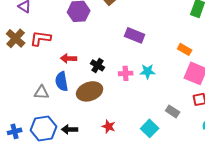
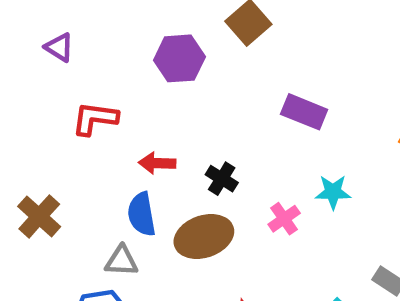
brown cross: (16, 38) -> (39, 216), moved
pink cross: (126, 73) -> (284, 219), moved, turned -32
gray triangle: (42, 92) -> (122, 261), moved

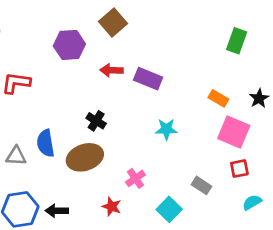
red arrow: (157, 163) -> (112, 70), moved
pink cross: (284, 219) -> (135, 178), moved
gray triangle: (122, 261) -> (16, 156), moved

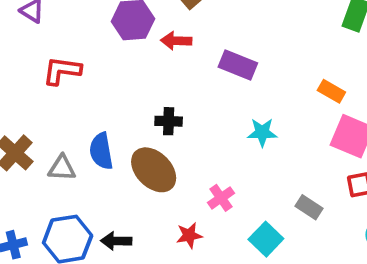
red arrow: (112, 70) -> (176, 41), moved
black cross: (96, 121) -> (169, 121), turned -30
brown ellipse: (85, 157) -> (154, 170), turned 64
red star: (112, 207) -> (189, 235), turned -30

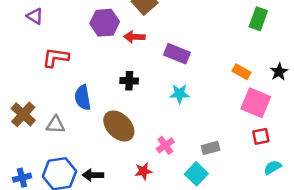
black cross: (169, 121) -> (129, 81), moved
cyan star: (262, 132) -> (180, 94), moved
blue semicircle: (101, 151) -> (83, 98), moved
gray rectangle: (309, 207) -> (211, 148), moved, turned -48

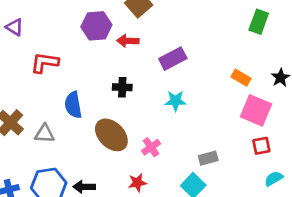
purple triangle: (35, 16) -> (15, 27), moved
purple rectangle: (177, 54) -> (173, 59), turned -50
pink cross: (165, 145) -> (151, 147), moved

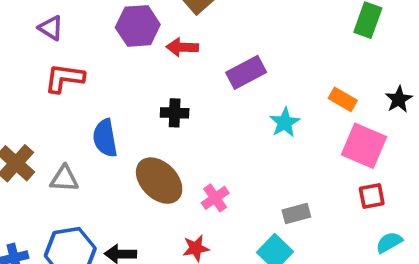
purple triangle: (15, 27) -> (51, 28), moved
cyan star: (175, 101) -> (285, 123), moved, turned -30

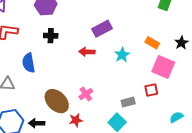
red arrow: (182, 47) -> (87, 52), moved
black cross: (175, 113) -> (51, 36), moved
brown ellipse: (159, 181) -> (57, 101), moved
red square: (372, 196) -> (151, 90), moved

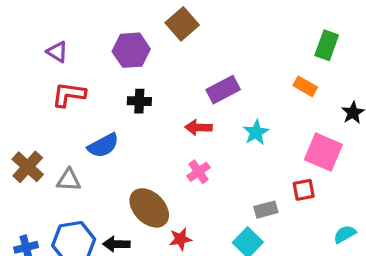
orange rectangle: (152, 43) -> (305, 86), moved
blue semicircle: (29, 63) -> (103, 145), turned -108
pink cross: (86, 94) -> (199, 172), moved

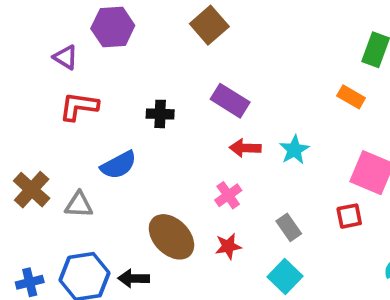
purple hexagon: (131, 50) -> (113, 27), moved
purple rectangle: (223, 90) -> (230, 101), moved, turned 60
red arrow: (199, 127) -> (245, 148), moved
gray rectangle: (266, 210) -> (289, 227), moved, turned 70
red star: (180, 239) -> (228, 246), moved

